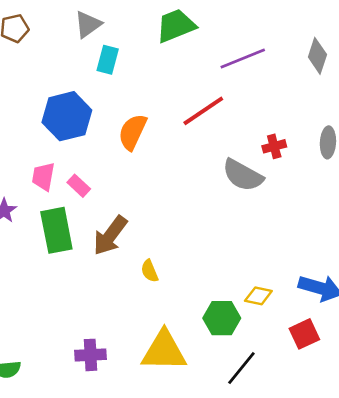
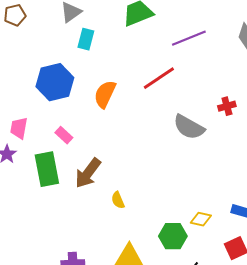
red cross: (274, 146) -> (227, 106), moved
pink trapezoid: (43, 177) -> (19, 128), moved

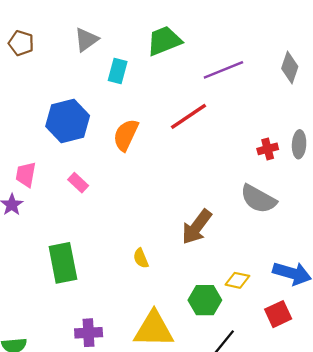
brown pentagon: (15, 15) -> (21, 43), turned 30
cyan rectangle: (86, 39) -> (118, 71), moved
gray semicircle: (189, 127) -> (258, 199), moved
green rectangle: (47, 169) -> (63, 263), moved
brown arrow: (88, 173) -> (197, 227), moved

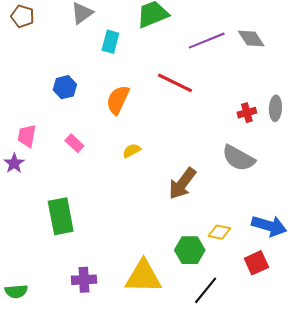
gray diamond: (290, 68) -> (251, 38), moved, turned -52
red line: (189, 116) -> (175, 83), turned 60
blue hexagon: (68, 121) -> (65, 87), size x0.6
yellow semicircle: (141, 258) -> (132, 151), moved, turned 84

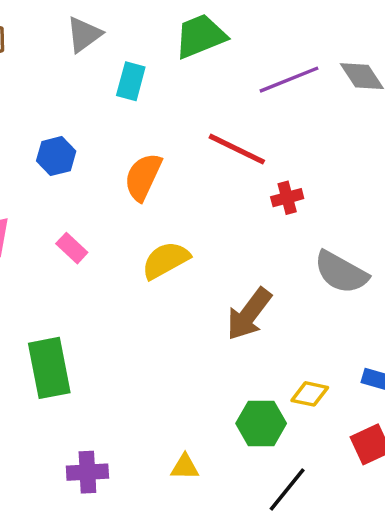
red cross: (247, 113) -> (287, 198), moved
yellow semicircle: (132, 151) -> (166, 260), size x1.6
yellow triangle: (143, 277) -> (185, 467), size x0.5

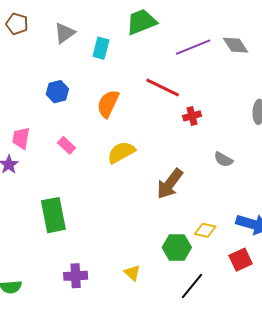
gray triangle: (84, 34) -> (64, 33), moved
gray semicircle: (341, 272) -> (223, 159), size x0.6
yellow triangle: (185, 467) -> (132, 273), turned 42

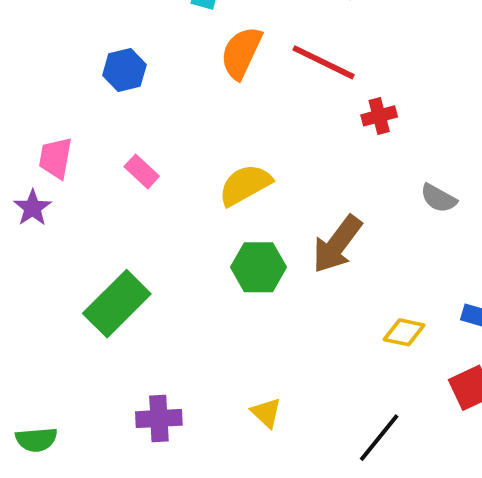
orange semicircle: (108, 104) -> (241, 53), moved
green rectangle: (53, 215) -> (117, 304), turned 56
green hexagon: (177, 247) -> (259, 267), moved

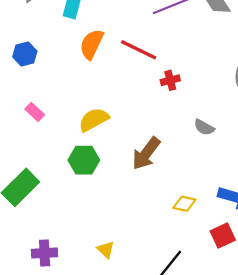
green hexagon: (259, 267) -> (84, 160), moved

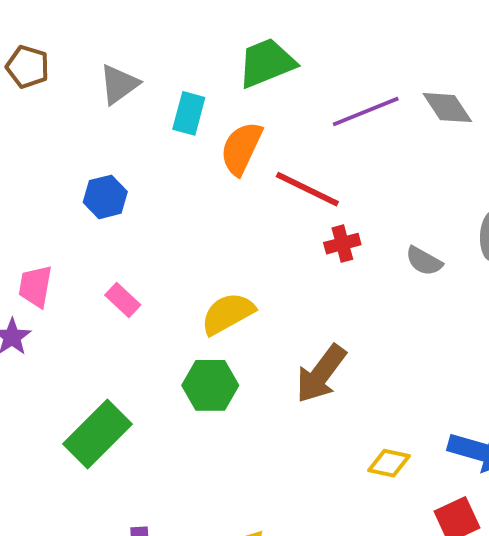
orange semicircle: (92, 44) -> (241, 148), moved
red cross: (170, 80) -> (342, 244), moved
gray semicircle: (204, 127) -> (424, 261), moved

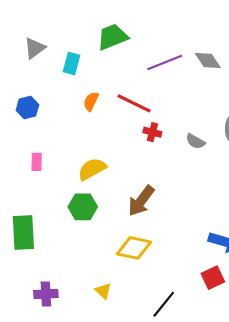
orange semicircle: (241, 148) -> (91, 101), moved, size x0.7
red cross: (342, 244) -> (152, 132), turned 30
pink rectangle: (123, 300) -> (37, 162), turned 48
green rectangle: (98, 434) -> (23, 233), turned -48
yellow diamond: (389, 463) -> (134, 248), moved, size x1.6

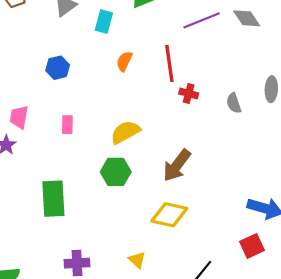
red line: (134, 103) -> (169, 63), turned 56
gray semicircle: (195, 141) -> (234, 103), turned 42

